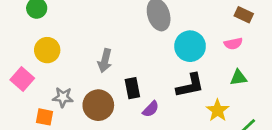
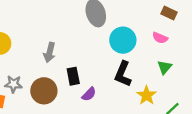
pink semicircle: (233, 44) -> (160, 38), turned 35
green triangle: (239, 78) -> (165, 67), turned -42
black L-shape: (190, 85) -> (123, 74), turned 125

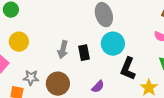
cyan circle: (123, 40) -> (113, 44), moved
black rectangle: (73, 76) -> (84, 53), moved

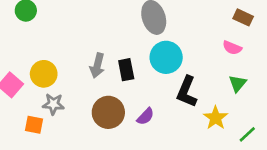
yellow circle: (19, 42) -> (44, 74), moved
brown circle: (58, 84) -> (108, 112), moved

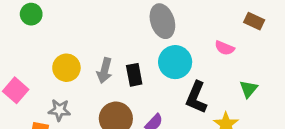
pink semicircle: (232, 48) -> (224, 48), moved
yellow circle: (44, 74) -> (66, 68), moved

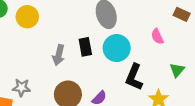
pink semicircle: (224, 48) -> (157, 36), turned 42
yellow circle: (66, 68) -> (27, 17), moved
black rectangle: (134, 75) -> (85, 47), moved

